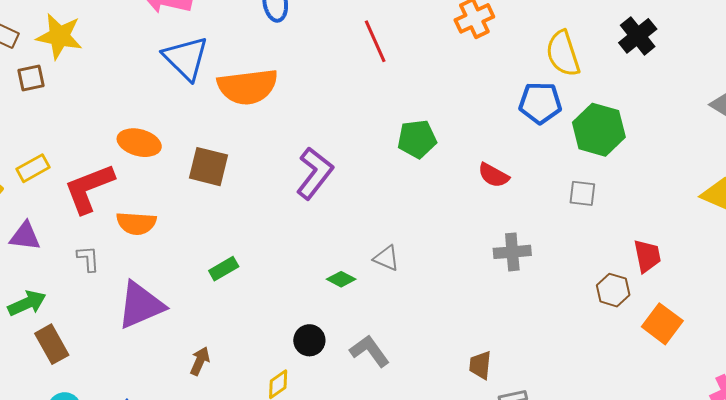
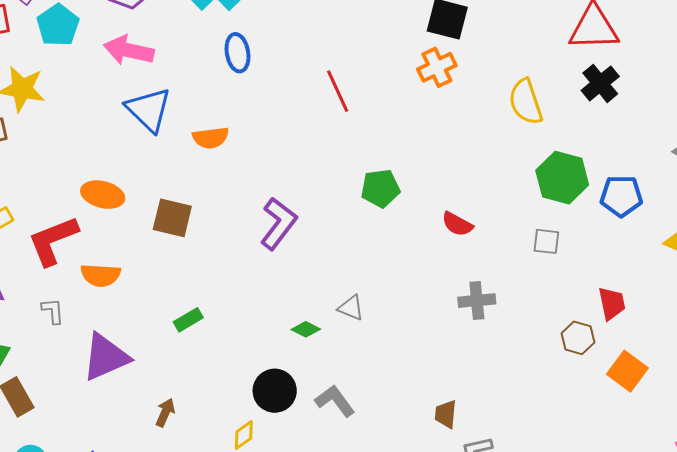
orange semicircle: (248, 87) -> (211, 138), size x0.6
blue pentagon: (540, 103) -> (621, 196), moved
black circle: (309, 340) -> (275, 391), size x1.4

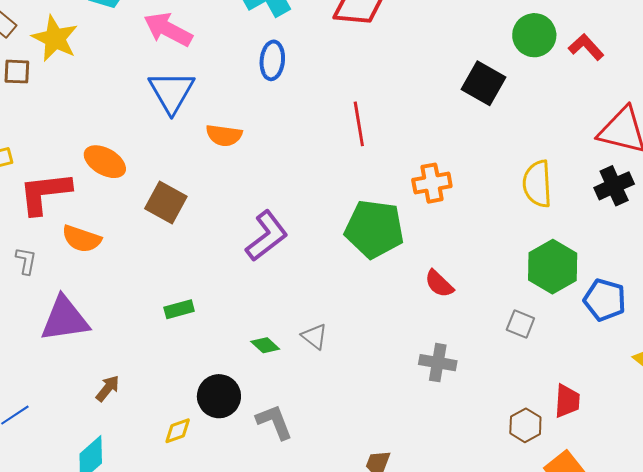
orange cross: (437, 67) -> (432, 183), moved
green pentagon: (380, 188) -> (374, 229), size x1.5
green rectangle: (188, 320) -> (179, 309), moved

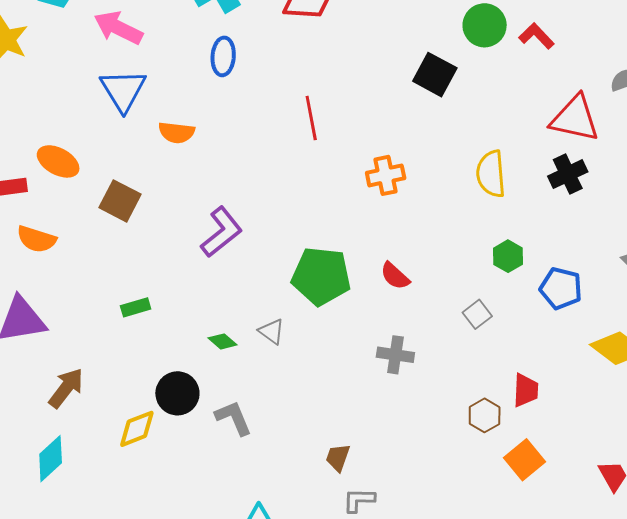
green pentagon: (374, 229) -> (321, 276), moved
green hexagon: (553, 267) -> (508, 256), size x0.6
gray square: (520, 324) -> (477, 314), turned 32
brown arrow: (108, 388) -> (66, 388), size x1.5
yellow diamond: (178, 431) -> (137, 429), size x1.4

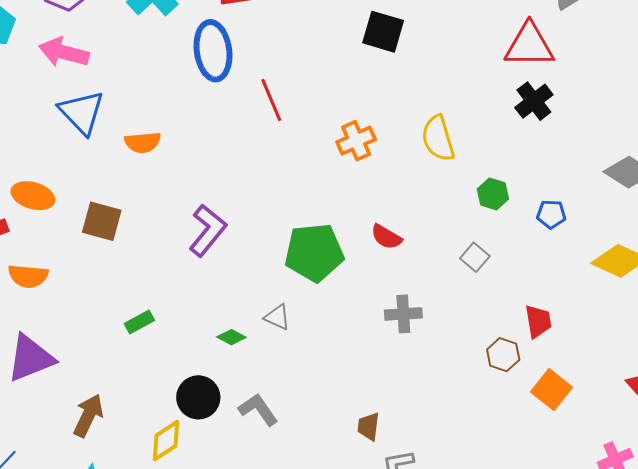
blue ellipse: (223, 56) -> (213, 51), moved, size x1.5
yellow semicircle: (491, 174) -> (438, 138), moved
blue pentagon: (561, 288) -> (551, 214), size x0.7

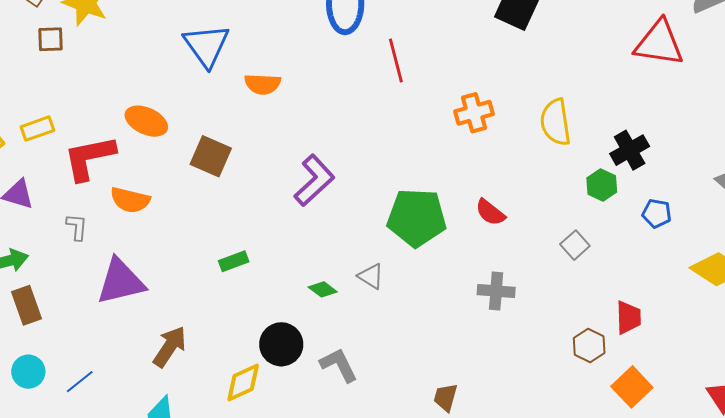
black cross: (534, 101) -> (630, 150), moved

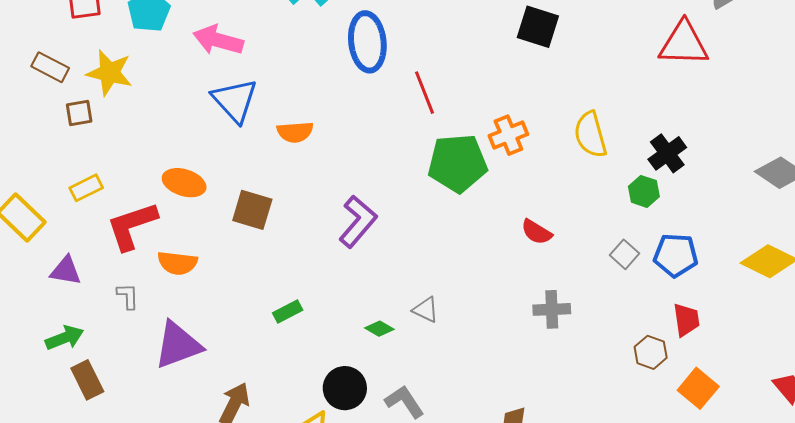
yellow rectangle: (37, 129) -> (86, 188), moved
blue pentagon: (657, 213) -> (676, 255), moved, size x1.5
green pentagon: (417, 218) -> (458, 163), moved

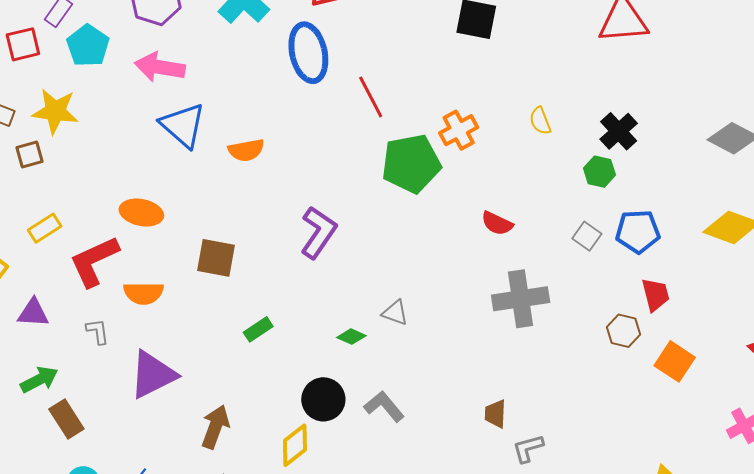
yellow semicircle: (590, 135) -> (540, 121), size x0.6
brown square: (252, 210) -> (216, 258), moved
gray cross: (552, 309) -> (521, 299), size x1.5

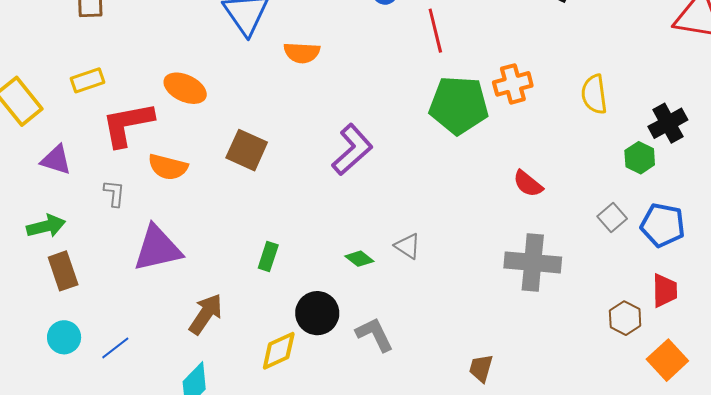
yellow semicircle: (540, 121) -> (594, 94), size x1.4
green rectangle: (258, 329) -> (268, 256), moved, turned -52

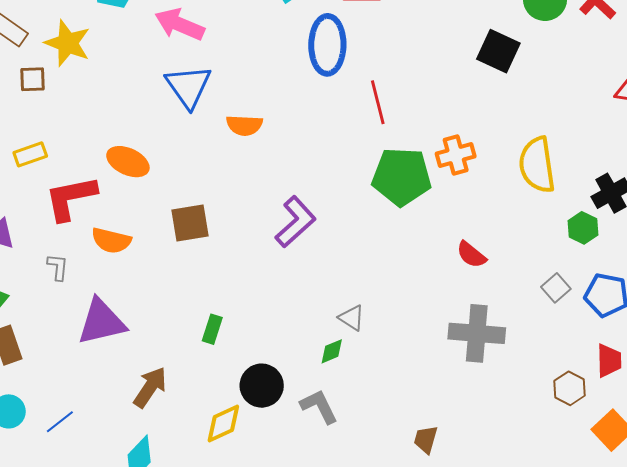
yellow semicircle: (594, 94) -> (537, 165), size x1.4
brown square: (247, 150) -> (190, 223), turned -33
green diamond: (359, 259) -> (332, 351), moved, turned -60

